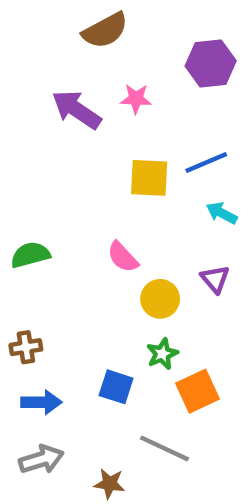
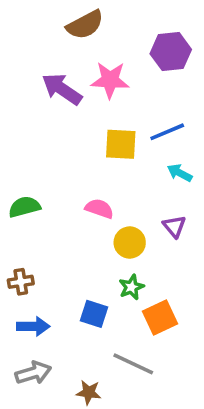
pink star: (136, 99) -> (110, 80), size x1.5
pink semicircle: (123, 257) -> (99, 209), turned 152

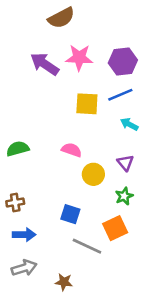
purple hexagon: (171, 52) -> (123, 61), moved
green star: (131, 287) -> (124, 196), moved
blue square: (94, 314) -> (70, 214), moved
gray line: (133, 364) -> (87, 246), moved

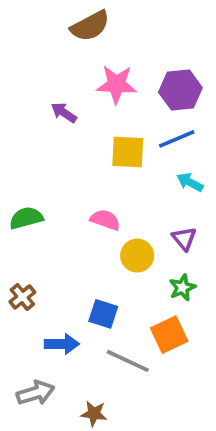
purple arrow: (45, 64) -> (64, 113), moved, size x0.6
brown cross: (15, 203) -> (22, 297), turned -30
blue arrow: (24, 235) -> (62, 344), moved

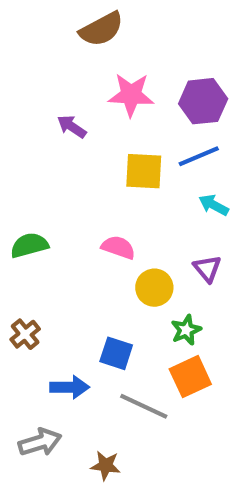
green star: (182, 288) -> (186, 330), moved

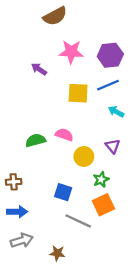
green semicircle: (29, 245) -> (36, 140), moved
brown cross: (25, 334) -> (14, 182), turned 35
blue arrow: (70, 387) -> (17, 212), moved

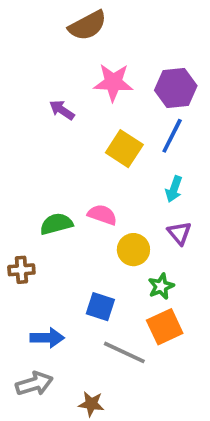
blue line: (108, 85) -> (172, 136), turned -40
yellow square: (78, 93) -> (124, 149), turned 30
cyan arrow: (116, 112) -> (174, 189), moved, turned -98
brown cross: (14, 182) -> (21, 270), moved
blue arrow: (17, 212) -> (47, 338), moved

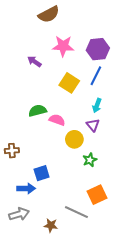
green semicircle: (56, 224) -> (37, 111), moved
purple triangle: (179, 233) -> (93, 125), moved
blue square: (100, 307) -> (42, 173), moved, turned -35
orange square: (165, 327) -> (97, 195), moved
gray line: (124, 352) -> (76, 212), moved

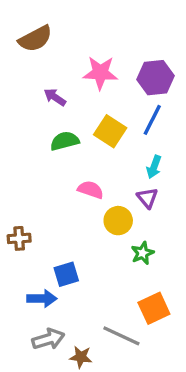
brown semicircle: (49, 14) -> (35, 39), moved
green semicircle: (37, 111) -> (65, 141), moved
gray arrow: (19, 214) -> (48, 339), moved

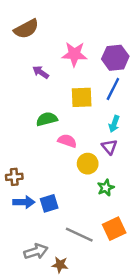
yellow square: (110, 131) -> (82, 97), turned -35
green semicircle: (65, 141) -> (47, 119), moved
blue arrow: (42, 299) -> (24, 202), moved
gray line: (121, 336) -> (79, 235), moved

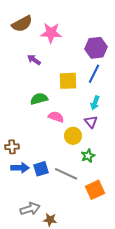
pink star: (74, 54) -> (51, 33), moved
gray line: (79, 235) -> (66, 174), moved

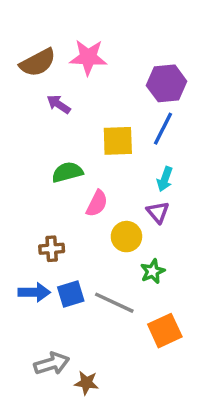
brown semicircle: (22, 24) -> (38, 63), moved
pink semicircle: (56, 117) -> (97, 203), turned 98
brown cross: (12, 147) -> (52, 249), moved

